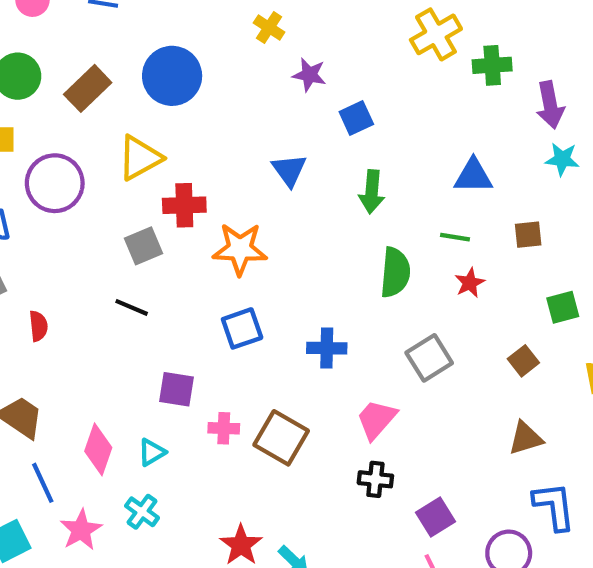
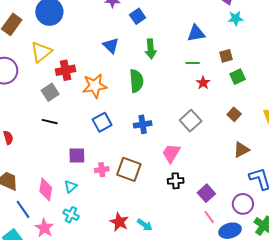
green semicircle: (395, 272) -> (136, 81), moved
green square: (563, 307) -> (238, 77), moved

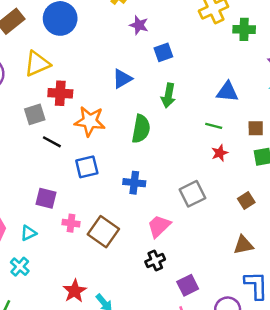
blue triangle: (111, 46) -> (122, 79), turned 30
black line: (50, 122) -> (52, 142), moved
black cross: (176, 181) -> (155, 260), turned -35

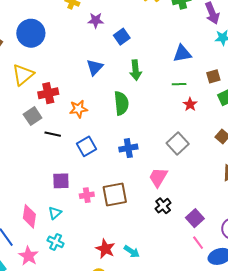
orange star: (90, 121) -> (78, 109), size x0.7
brown square: (103, 232) -> (115, 195), turned -30

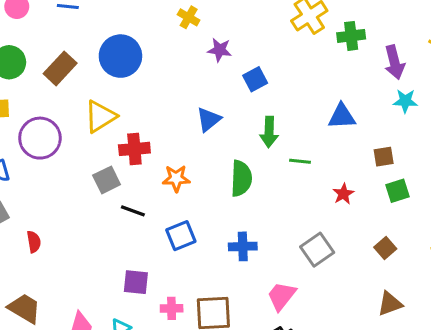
green line: (179, 84) -> (300, 161), moved

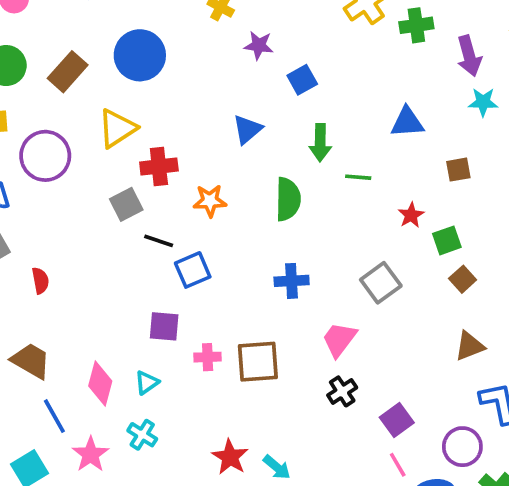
green square: (398, 191) -> (447, 240), moved
blue square: (181, 236) -> (193, 270), moved

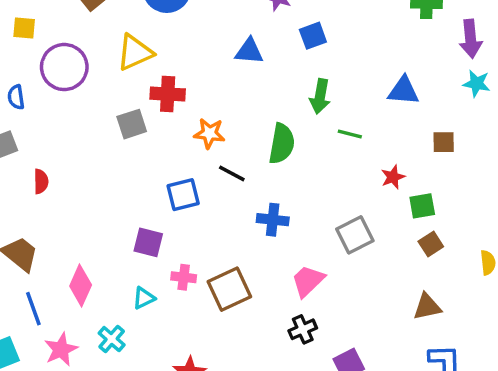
blue triangle: (247, 129) -> (249, 51), moved, turned 36
black line: (159, 241) -> (232, 173), moved
brown square: (258, 362) -> (229, 289), turned -30
cyan triangle: (147, 383) -> (144, 298), moved

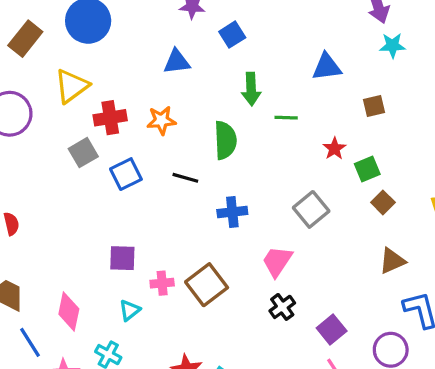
orange star: (209, 133) -> (161, 120), moved
blue square: (183, 195) -> (126, 174), moved

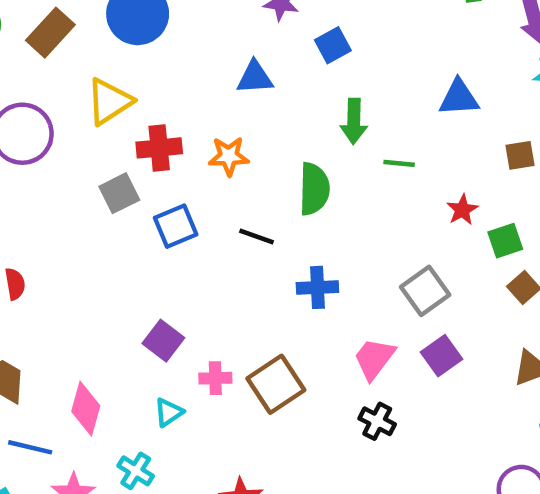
purple square: (122, 258) -> (163, 341), turned 32
black cross: (282, 307) -> (377, 421), turned -30
purple square: (332, 330) -> (441, 356), moved
blue line: (30, 342) -> (30, 447), turned -48

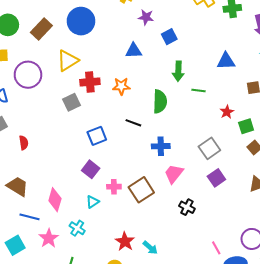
blue square: (176, 226) -> (97, 136), moved
pink trapezoid: (374, 359) -> (174, 174), moved

